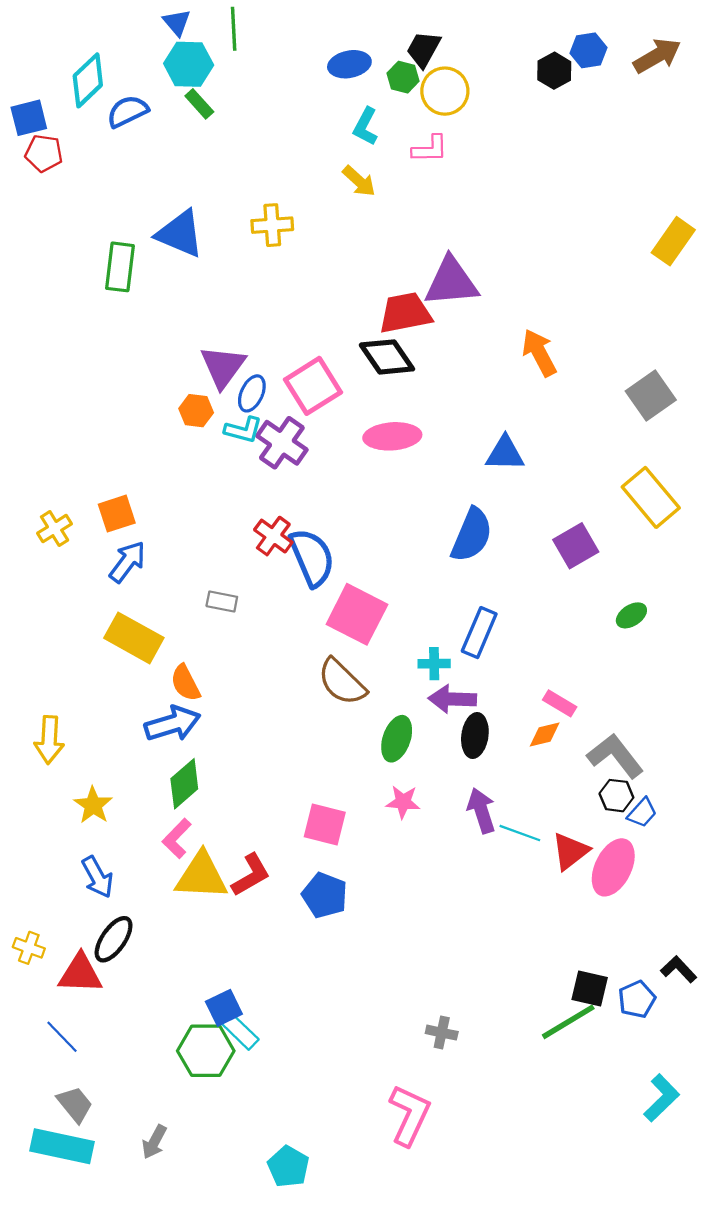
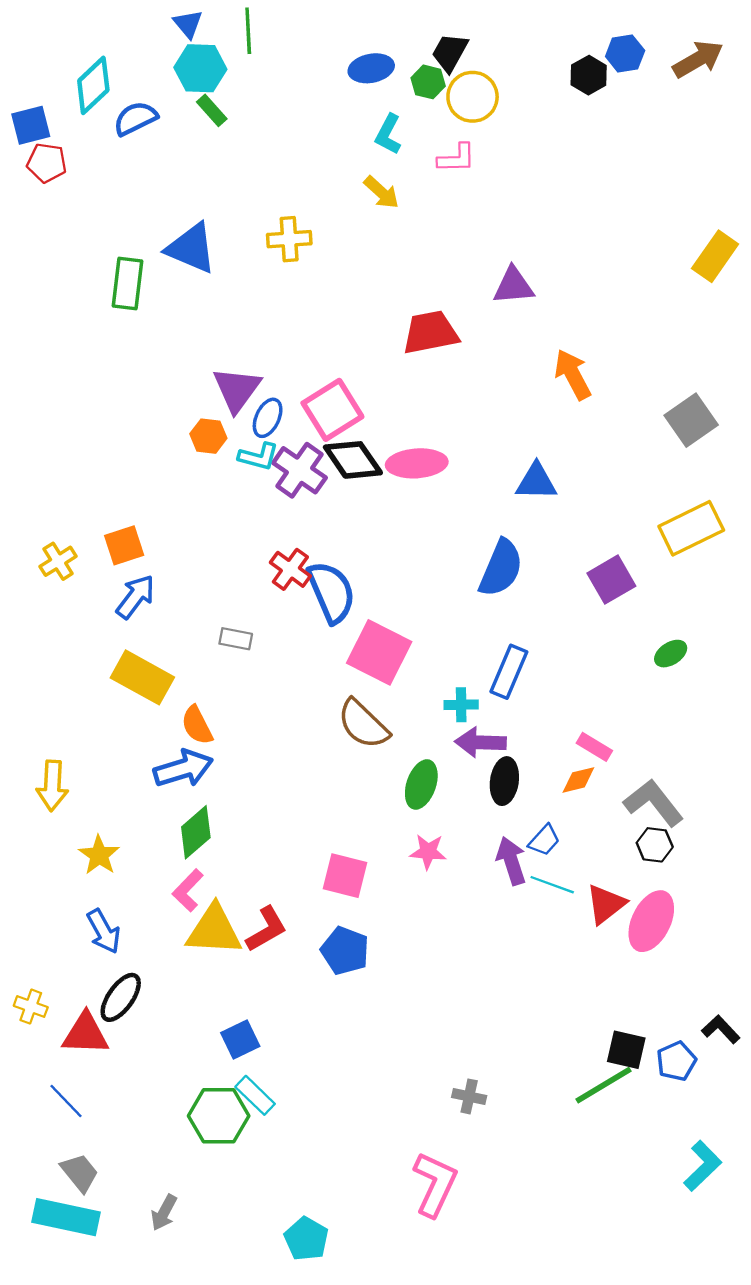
purple triangle: (451, 282) -> (514, 286), moved, size x0.7
black diamond: (387, 357) -> (353, 460), moved
yellow rectangle: (651, 497) -> (691, 528), turned -76
blue trapezoid: (642, 813) -> (544, 840), moved
blue square: (224, 1008) -> (240, 1040), moved

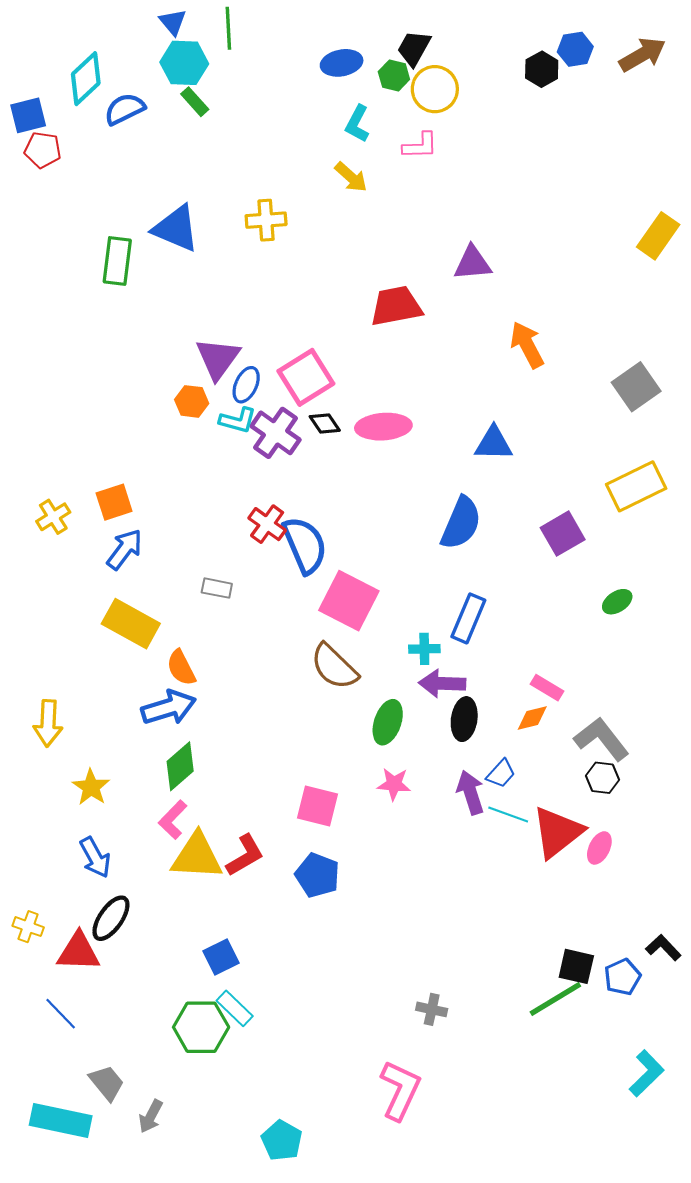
black diamond: (353, 460) -> (325, 423), size x0.6
red triangle: (606, 904) -> (557, 832), size x1.4
pink ellipse: (651, 921) -> (599, 848), size x0.6
gray trapezoid: (80, 1173) -> (107, 1083), moved

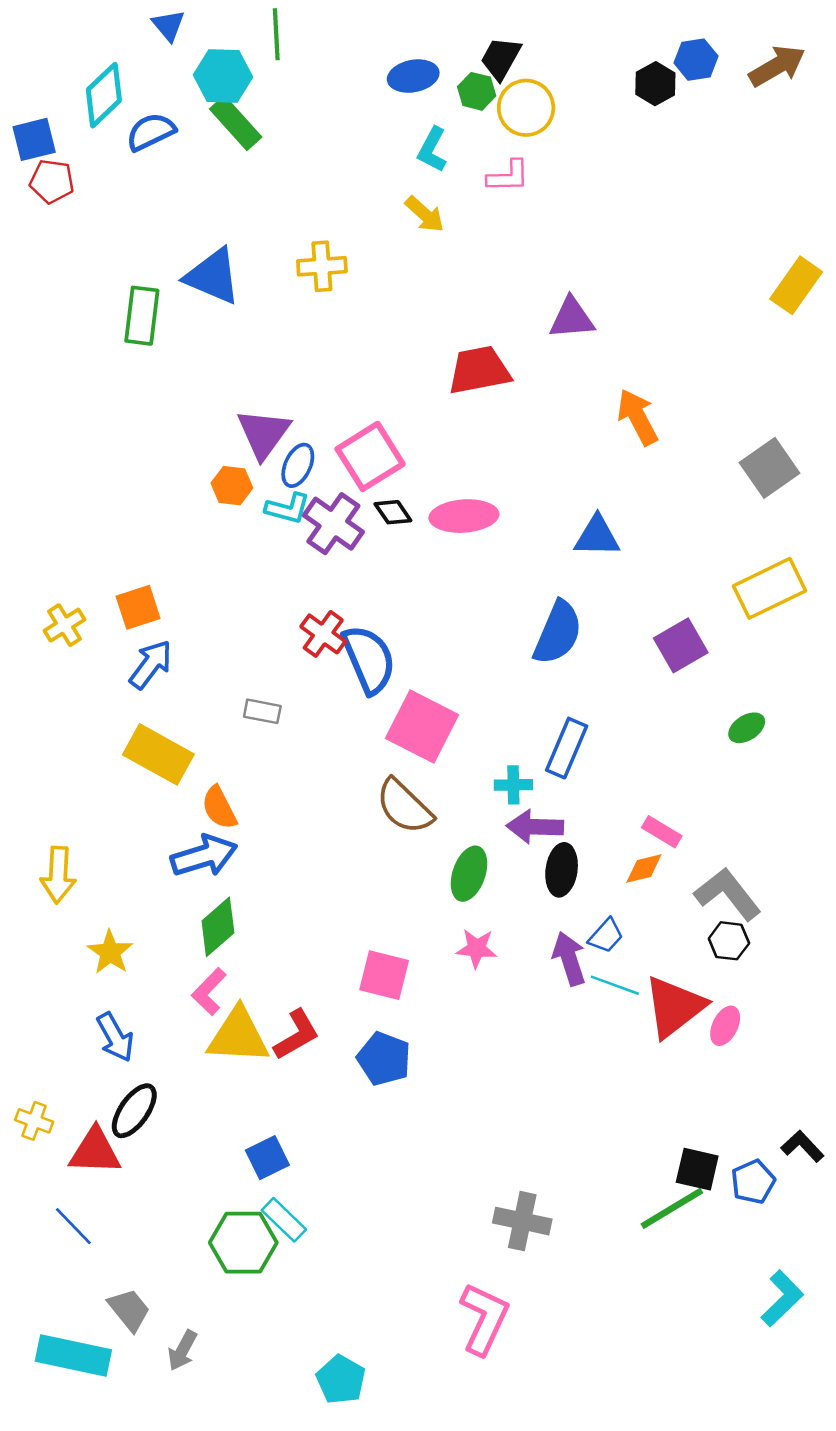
blue triangle: (173, 22) -> (168, 25), moved
green rectangle: (195, 102) -> (236, 123), size x1.5
gray cross: (432, 1009) -> (522, 1221), size x1.5

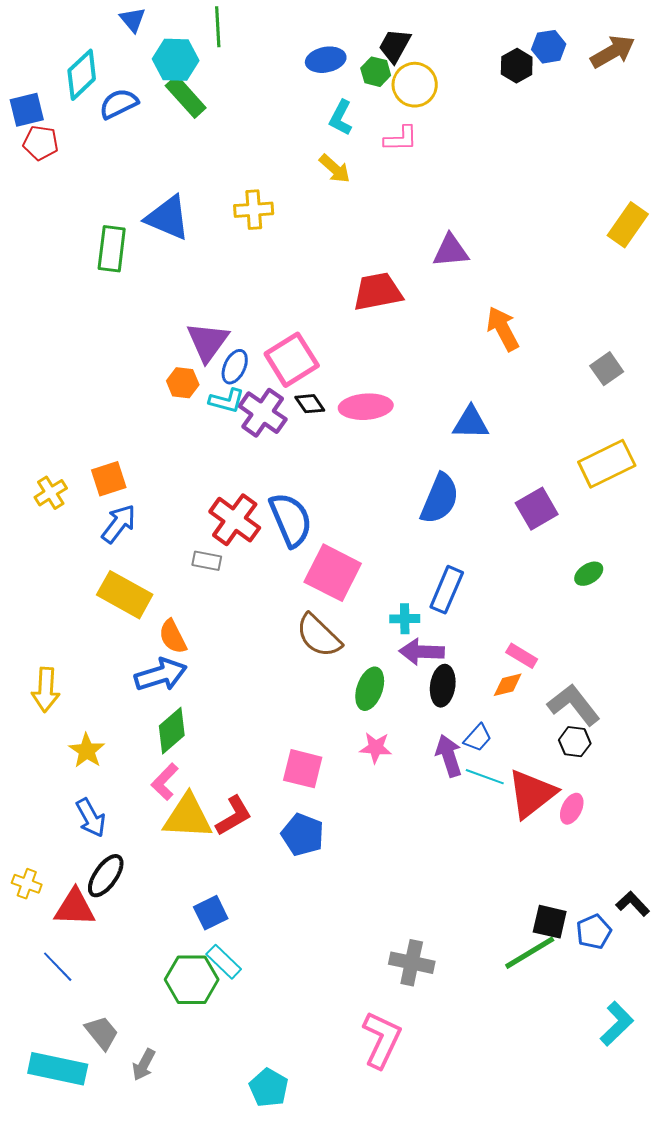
gray square: (770, 468) -> (607, 369), size x0.7
red cross: (323, 634) -> (235, 520), moved, size x1.4

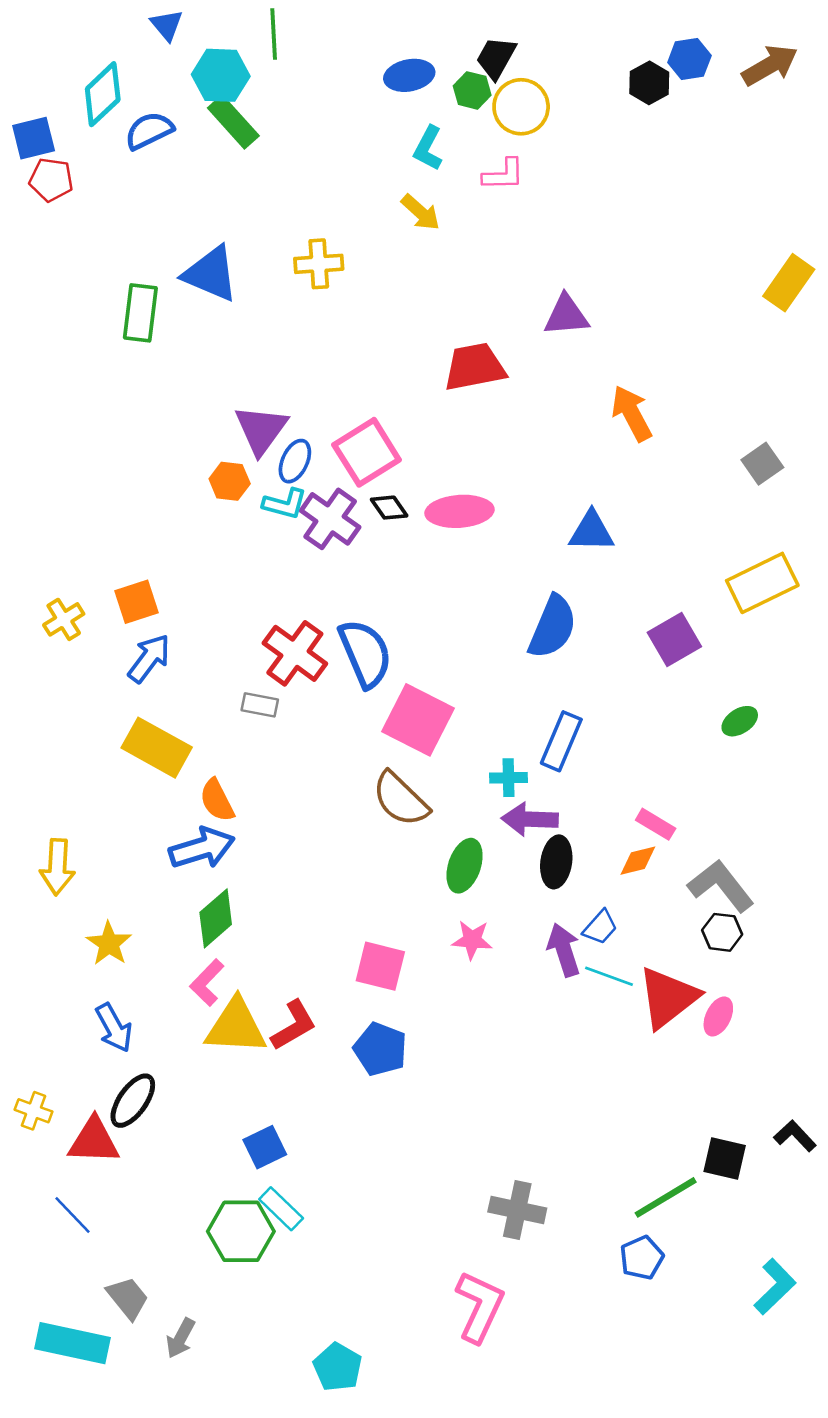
black square: (550, 922) -> (725, 1158), moved
blue pentagon: (594, 932) -> (642, 1258), moved

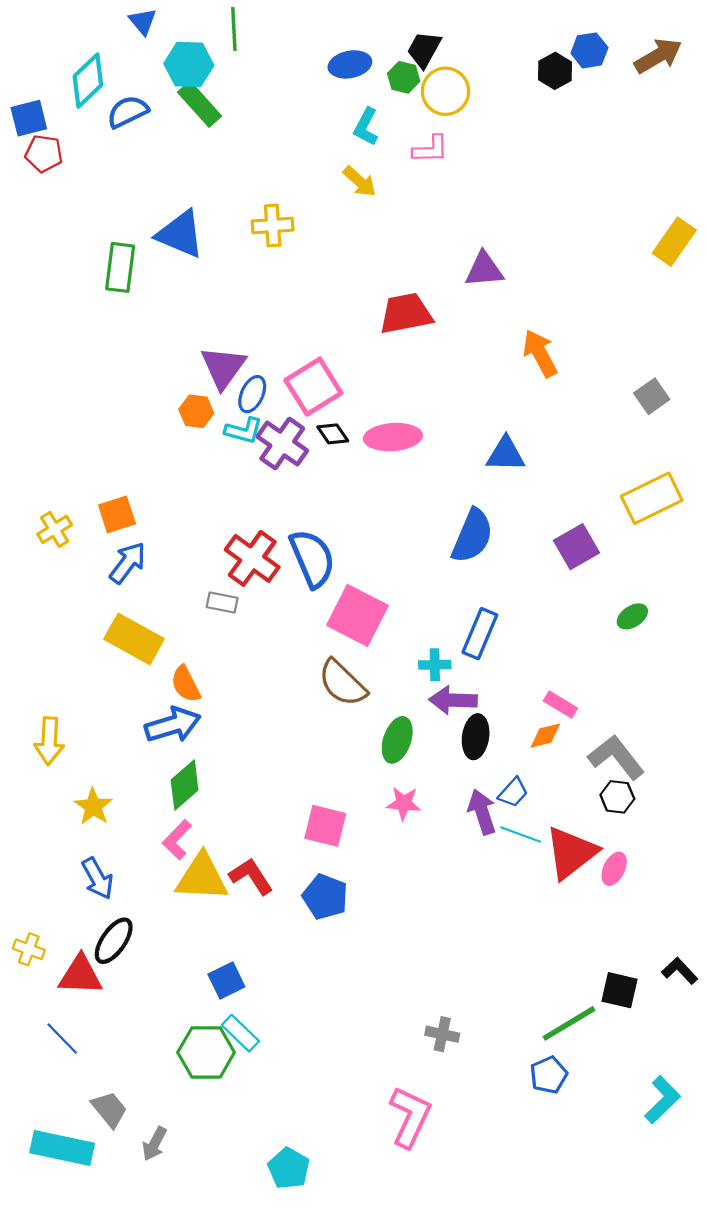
red L-shape: (294, 1025) -> (251, 876), turned -93
gray cross: (517, 1210) -> (442, 1034), size x0.7

